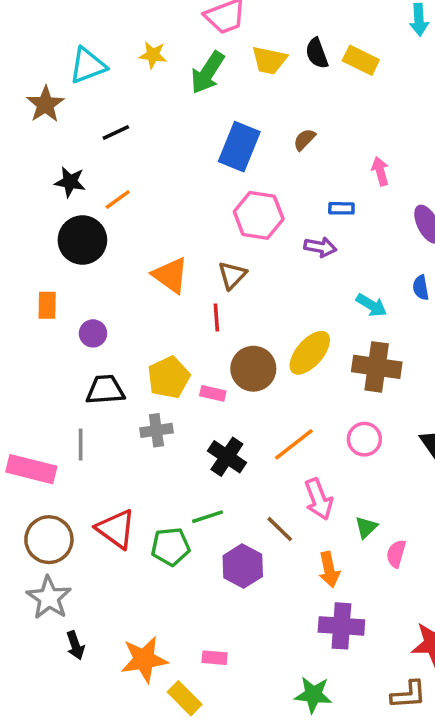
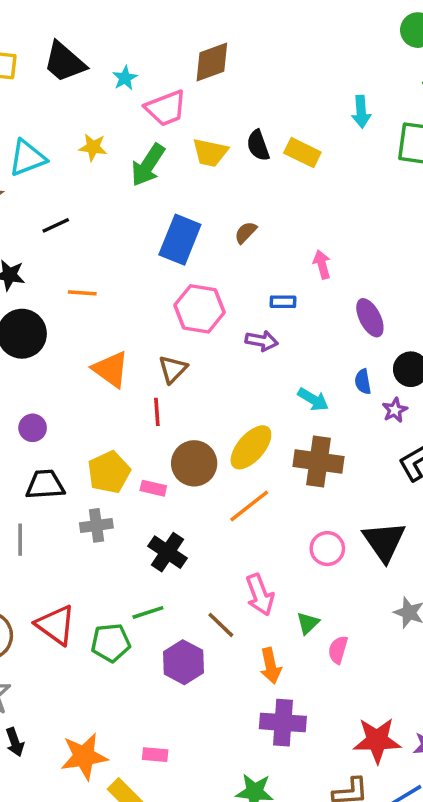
orange line: (118, 199) -> (82, 293), moved, turned 40
pink circle: (364, 439) -> (327, 549), moved
orange line: (294, 444) -> (249, 506), moved

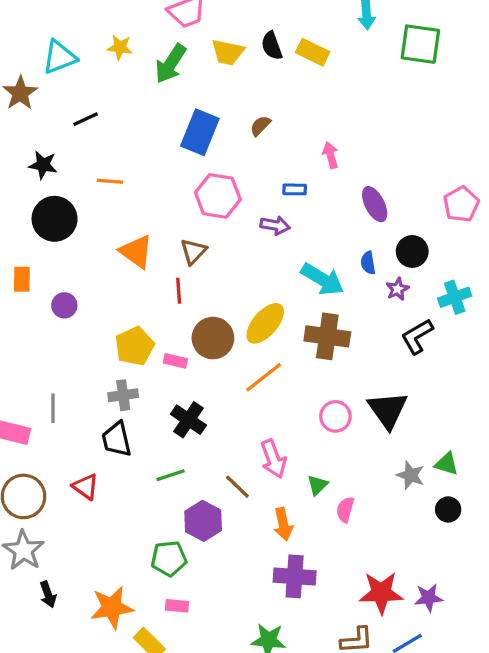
cyan arrow: (313, 399) -> (322, 279), size x1.5
black trapezoid: (45, 485) -> (117, 439), moved, turned -99
red triangle: (56, 625) -> (86, 487), size x0.7
green pentagon: (111, 643) -> (169, 558), moved

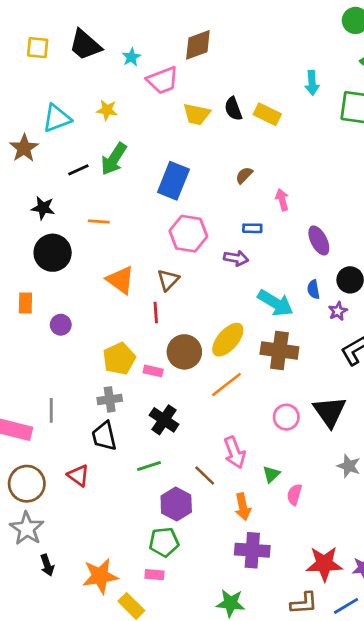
green arrow: (170, 64) -> (114, 159), moved
brown semicircle: (260, 126) -> (244, 175), moved
green pentagon: (169, 558) -> (164, 542), moved

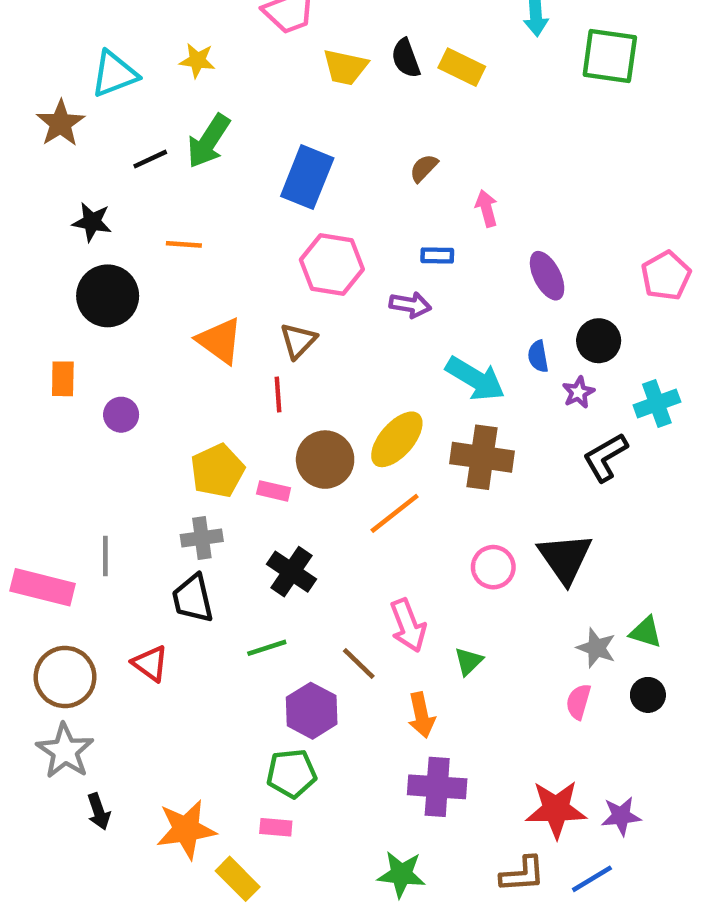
pink semicircle: (294, 495) -> (578, 702), moved

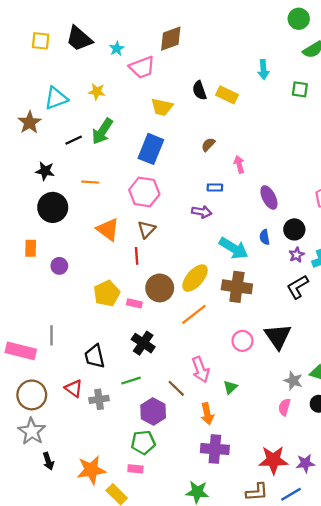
green square: (610, 56) -> (300, 89), size x0.6
yellow trapezoid: (345, 67) -> (162, 107), moved
pink hexagon: (332, 264) -> (144, 192), moved
purple star: (578, 392) -> (297, 255), moved
gray cross: (202, 538) -> (99, 399), moved

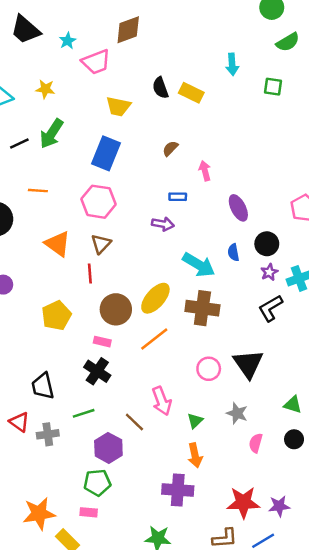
pink rectangle: (134, 303) -> (102, 342), moved
gray star: (293, 381) -> (237, 413), moved
orange arrow: (207, 414) -> (195, 455), moved

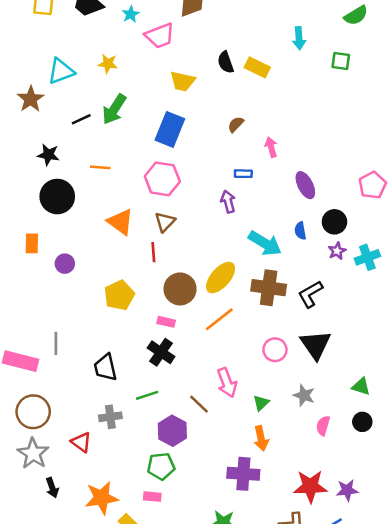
purple arrow: (163, 224) -> (228, 202), turned -115
black L-shape: (271, 308) -> (310, 294), moved
red triangle: (19, 422) -> (81, 442), moved

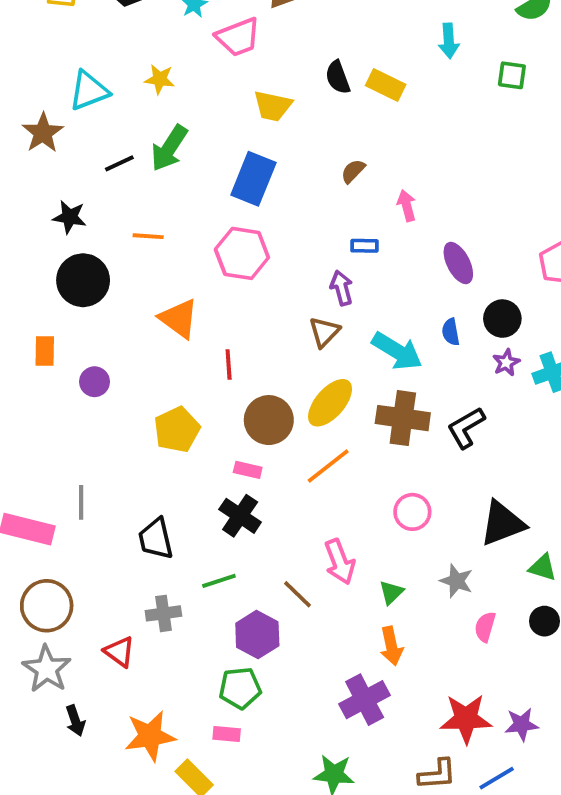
brown triangle: (165, 222) -> (324, 332), moved
black triangle: (315, 345) -> (502, 523), moved, turned 44
purple cross: (243, 474) -> (365, 700), turned -32

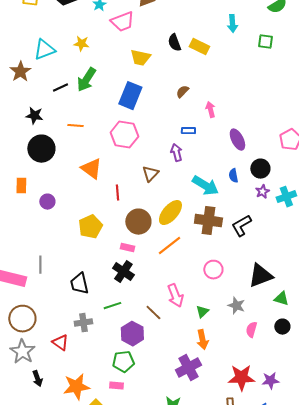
brown triangle: (324, 332) -> (150, 174), moved

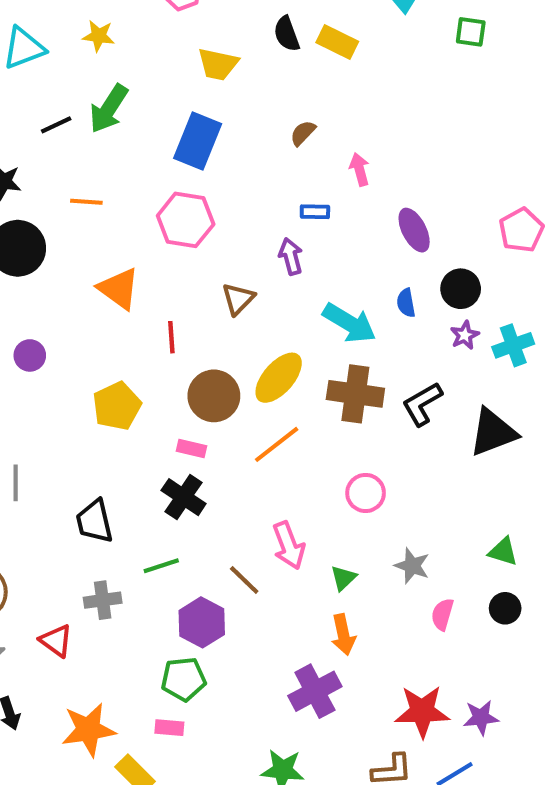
black triangle: (260, 276) -> (493, 432), moved

